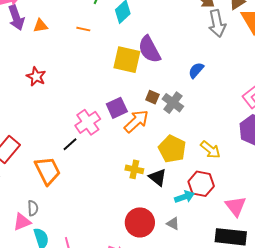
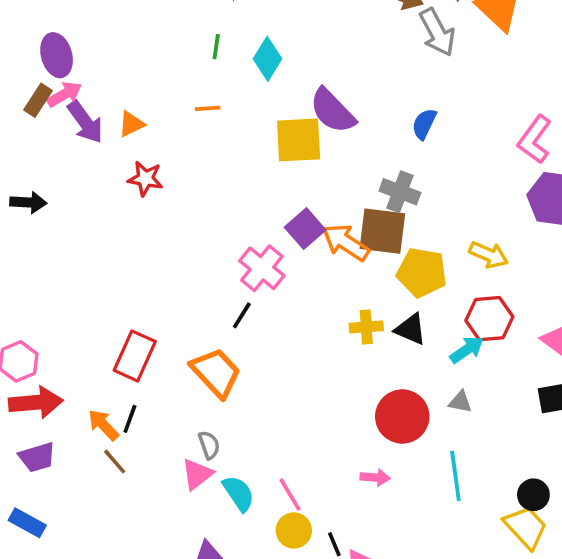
red star: (36, 77) -> (145, 179), moved
brown square: (152, 97) -> (382, 231), moved, size x2.0
orange arrow: (136, 121) -> (346, 242), turned -88

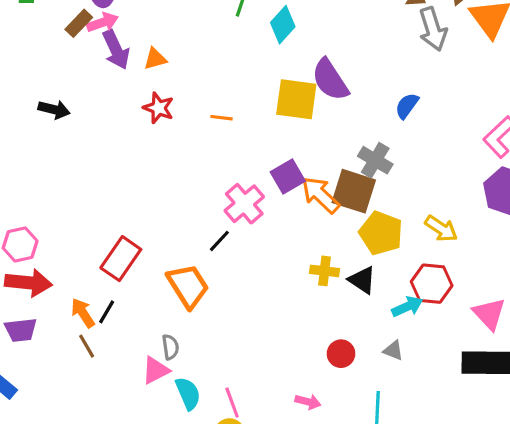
orange line: (208, 108) -> (221, 118), moved
red circle: (402, 416) -> (341, 354), size x0.6

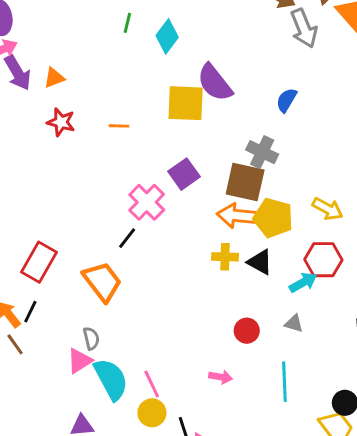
orange arrow: (320, 195) -> (237, 216), moved, turned -33
cyan semicircle: (188, 393) -> (111, 379), size x1.4

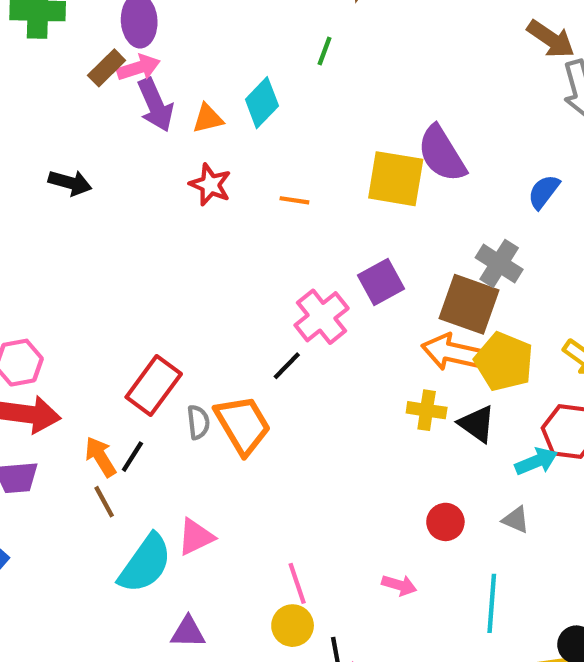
cyan diamond: (167, 36) -> (262, 103), moved
gray semicircle: (91, 338) -> (198, 422), moved
cyan semicircle: (111, 379) -> (145, 564), moved, turned 57

